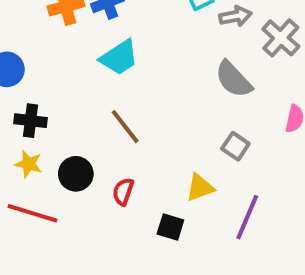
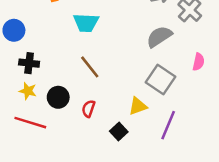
cyan trapezoid: (119, 58) -> (86, 23), turned 36
gray semicircle: (233, 79) -> (159, 37), turned 100
gray square: (235, 146) -> (161, 80), size x1.6
black square: (170, 227) -> (119, 131), turned 30

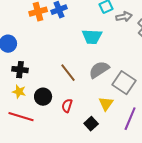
cyan trapezoid: (86, 23) -> (92, 37), moved
gray semicircle: (159, 37) -> (99, 70), moved
yellow triangle: (138, 106) -> (106, 104), turned -35

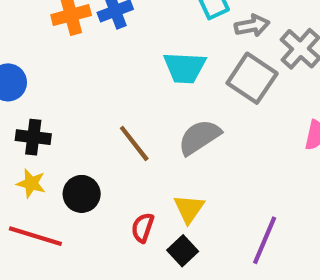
gray square: (124, 83) -> (252, 78), moved
yellow triangle: (106, 104) -> (189, 209), moved
red semicircle: (67, 106) -> (143, 228), moved

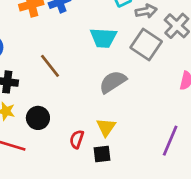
brown line: (134, 143) -> (50, 66), moved
purple line: (265, 240) -> (170, 141), moved
black square: (183, 251) -> (102, 154), turned 36

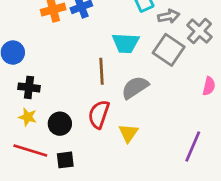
brown line: (50, 66) -> (101, 71), moved, turned 35
red semicircle: (77, 139) -> (99, 114), moved, size x1.5
black square: (102, 154) -> (65, 160), moved

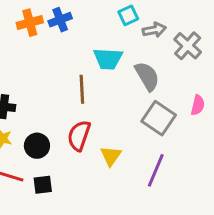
gray square: (169, 50) -> (159, 118), moved
gray semicircle: (135, 87) -> (147, 76), moved, turned 92
purple line: (193, 146) -> (156, 170), moved

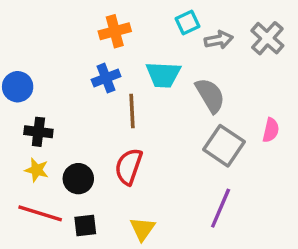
blue cross: (60, 20) -> (106, 78), moved
orange cross: (30, 23) -> (115, 31), moved
gray cross: (188, 46) -> (267, 38), moved
yellow triangle: (111, 156) -> (142, 229), moved

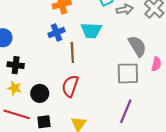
gray semicircle: (210, 95) -> (137, 46), moved
gray square: (224, 146) -> (128, 73), turned -35

